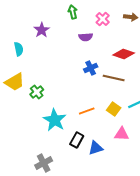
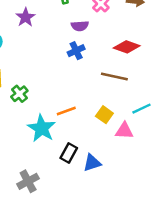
blue cross: (91, 68) -> (76, 51), moved
yellow square: (114, 109) -> (104, 115), moved
orange line: (87, 111) -> (66, 111), moved
pink triangle: (122, 134) -> (124, 131), moved

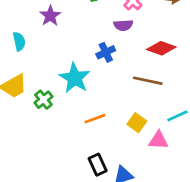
purple semicircle: (80, 26) -> (123, 25), moved
cyan star: (42, 128) -> (75, 78), moved
black rectangle: (69, 153) -> (98, 165), turned -54

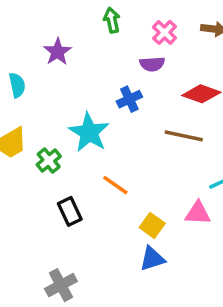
orange line: (95, 119) -> (115, 185), turned 55
yellow square: (137, 123) -> (152, 225), moved
black rectangle: (98, 165) -> (70, 211), moved

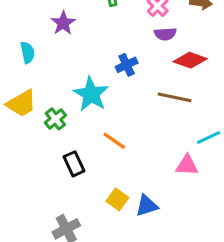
purple semicircle: (152, 64) -> (165, 34), moved
yellow square: (152, 225) -> (117, 199), moved

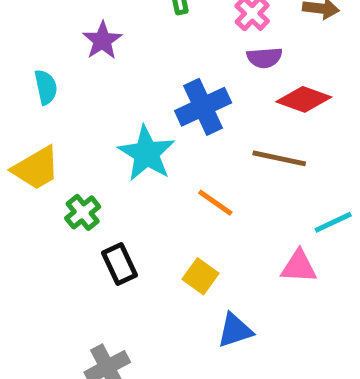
blue cross: (127, 65) -> (203, 107), size x1.5
green cross: (55, 119) -> (83, 212), moved
orange line: (114, 141) -> (215, 203), moved
yellow square: (117, 199) -> (201, 276), moved

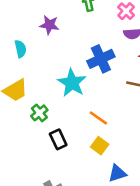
purple star: (102, 40) -> (49, 25), turned -30
orange line: (215, 203) -> (98, 118), moved

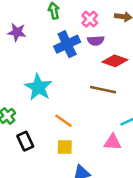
blue cross: (101, 59) -> (67, 44), moved
yellow square: (100, 146) -> (65, 147), turned -35

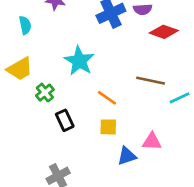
brown line: (103, 90) -> (151, 81), moved
pink triangle: (112, 142) -> (152, 141), moved

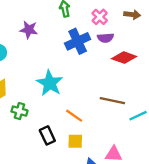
green cross: (45, 93) -> (19, 111), turned -35
black rectangle: (65, 120) -> (47, 135), moved

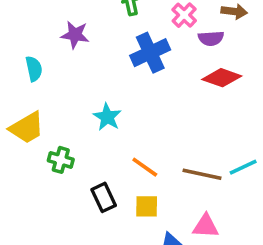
purple semicircle: (105, 38) -> (211, 38), moved
cyan star: (50, 83) -> (107, 117), size x0.7
brown line: (112, 101) -> (202, 174), moved

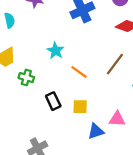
orange line: (145, 167) -> (79, 72), moved
brown line: (202, 174) -> (115, 64), moved, turned -65

